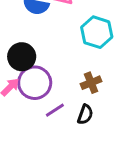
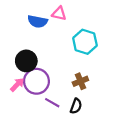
purple line: (55, 110) -> (52, 103), turned 63

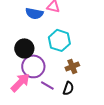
cyan hexagon: (85, 42) -> (59, 40), moved
pink arrow: (17, 85) -> (20, 82), moved, size x1.5

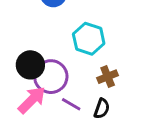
black circle: (24, 48) -> (30, 65), moved

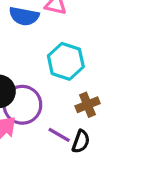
purple line: (71, 104) -> (59, 135), moved

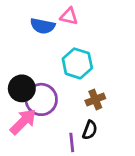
purple line: (59, 135) -> (72, 142), moved, turned 54

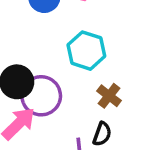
brown cross: (95, 99) -> (109, 96), turned -30

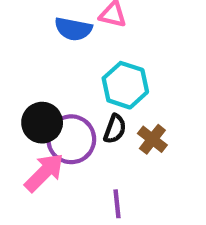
black semicircle: (102, 134) -> (115, 129), moved

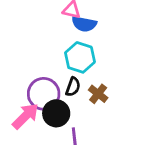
blue semicircle: (73, 29) -> (84, 24), moved
black circle: (42, 123) -> (56, 113), moved

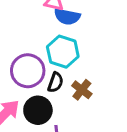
purple circle: (44, 94) -> (28, 71), moved

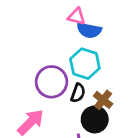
black circle: (38, 110) -> (95, 119), moved

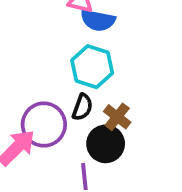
purple circle: (52, 82) -> (44, 125), moved

